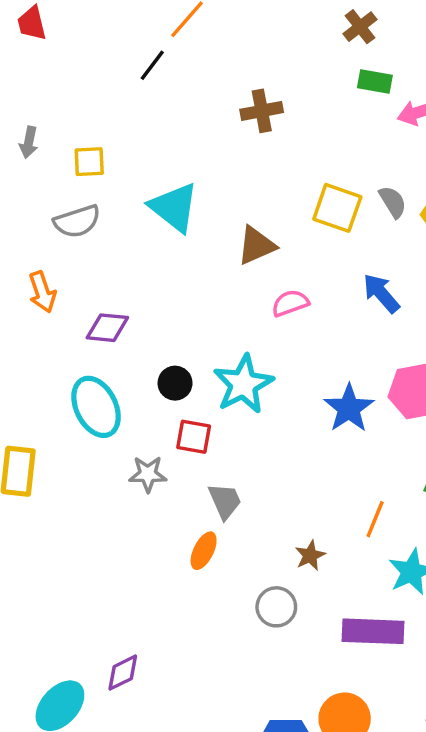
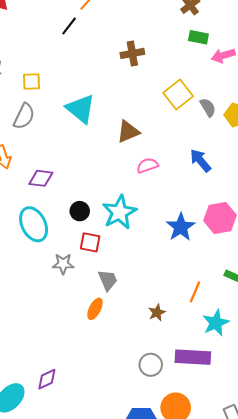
yellow square: (337, 208) -> (178, 94), moved, turned 32
gray semicircle: (77, 221) -> (24, 116), turned -48
gray circle: (276, 607) -> (151, 365), moved

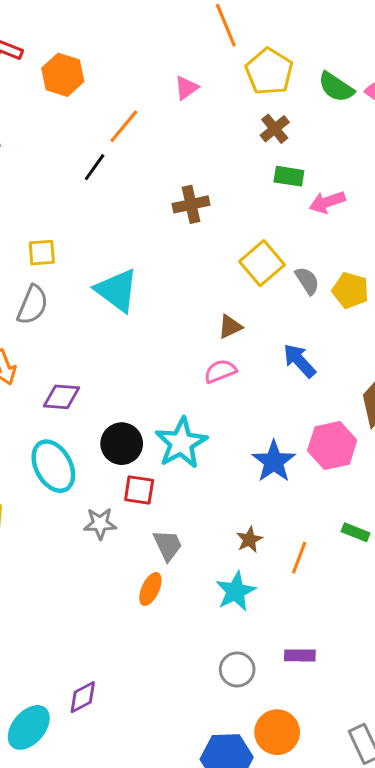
brown triangle: (128, 132) -> (230, 327), moved, size x0.7
black circle: (80, 211) -> (122, 444), size x1.4
brown star: (157, 312) -> (249, 540), moved
cyan star: (216, 323) -> (236, 591), moved
purple rectangle: (193, 357) -> (300, 655), size x0.6

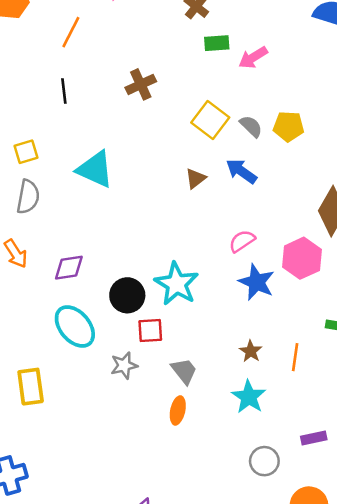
black line: (95, 167) -> (64, 91), moved, turned -30
blue arrow: (299, 361) -> (241, 171), moved
pink semicircle: (220, 371) -> (242, 241), moved

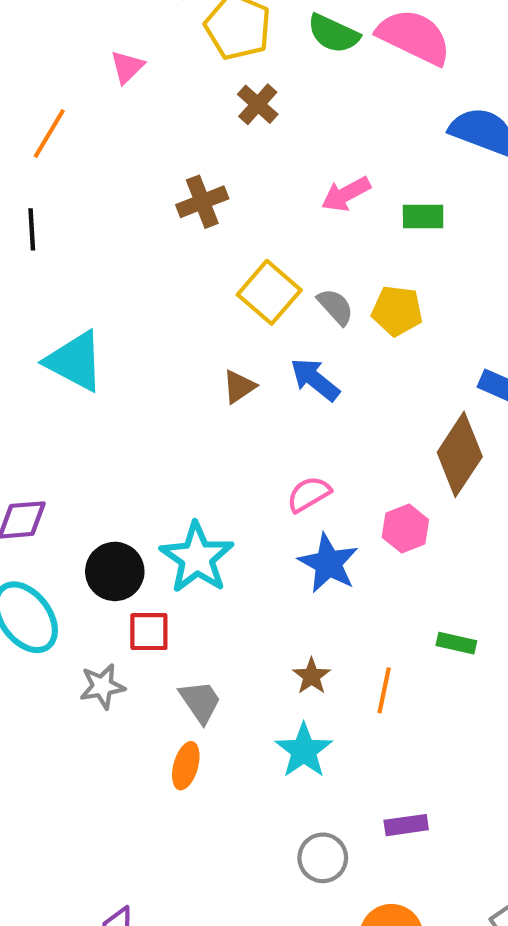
green rectangle: (217, 43) -> (423, 217), moved
brown cross: (141, 84) -> (202, 202), moved
pink hexagon: (302, 258) -> (405, 529), size x0.7

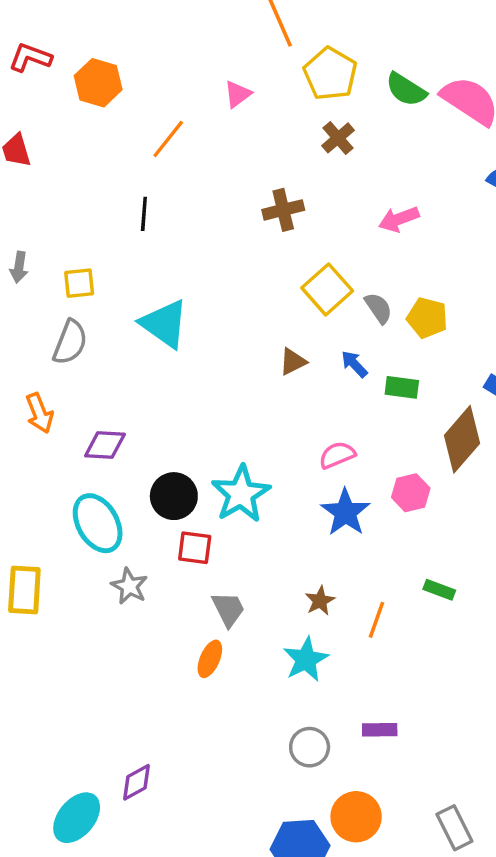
green rectangle: (423, 217) -> (402, 387), moved
blue arrow: (315, 380) -> (354, 364), size x0.7
gray star: (102, 686) -> (129, 586), moved, turned 30

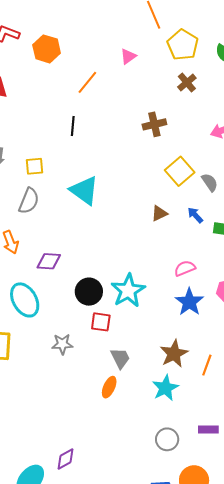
cyan ellipse: (98, 523) -> (25, 300), moved
gray star: (129, 586) -> (62, 344), turned -30
brown star: (320, 601) -> (174, 354), size x1.6

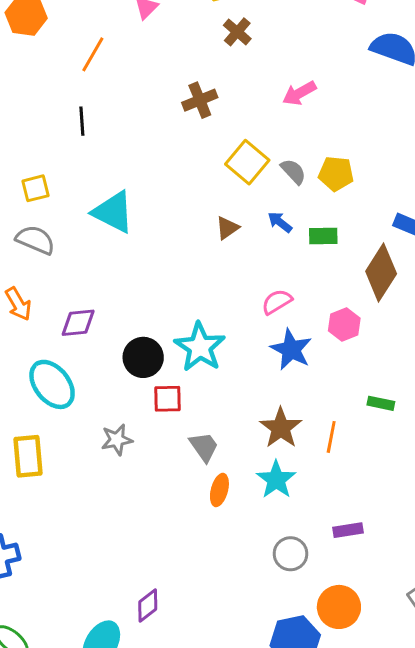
gray semicircle: (29, 201) -> (35, 240), turned -80
orange ellipse: (109, 387) -> (219, 490), moved

